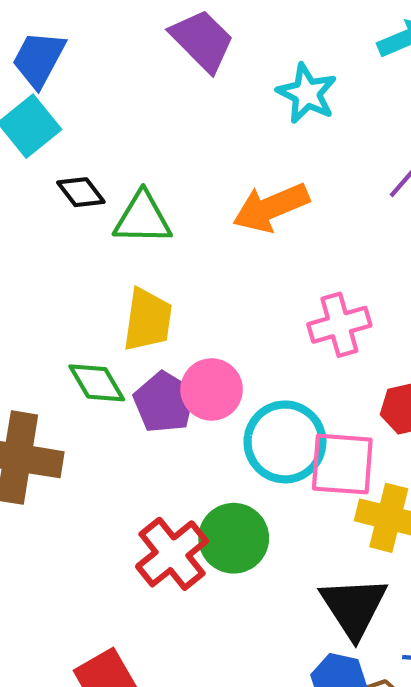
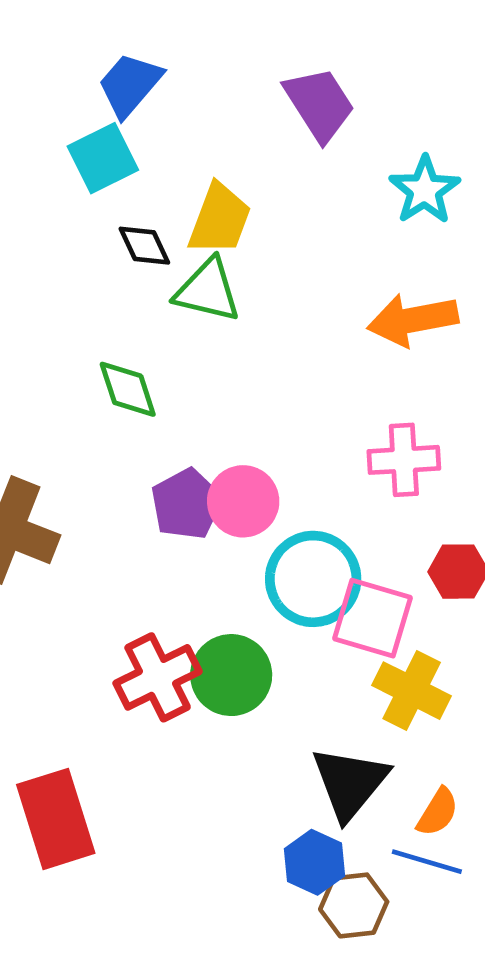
orange arrow: (271, 208) -> (413, 320), moved
yellow trapezoid: (148, 320) -> (220, 219), moved
green diamond: (97, 383) -> (128, 389), moved

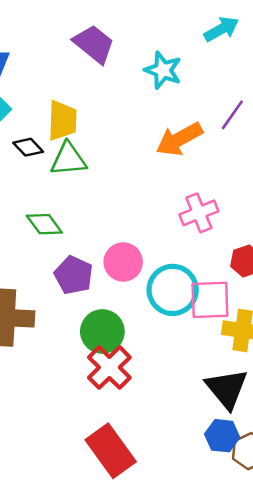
purple pentagon: (187, 504) -> (74, 275), moved
green circle: (231, 675) -> (102, 331), moved
red rectangle: (56, 819) -> (111, 451), moved

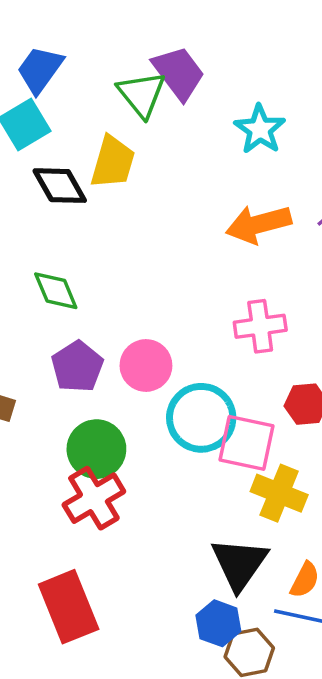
black diamond: (28, 147) -> (60, 186), size x1.4
green triangle: (68, 159) -> (142, 94), moved, turned 42

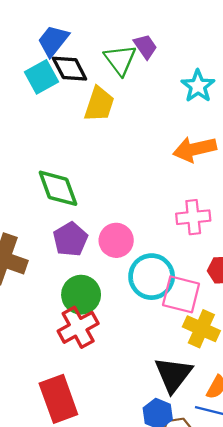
purple trapezoid: (179, 73) -> (145, 46), size x0.7
black diamond: (60, 186) -> (70, 69), moved
green diamond: (56, 291) -> (58, 188), size x1.4

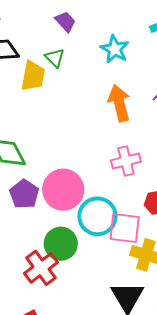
green triangle: (120, 60) -> (55, 58), moved, size x0.7
orange arrow: (195, 149) -> (119, 103), turned 96
pink circle: (116, 240) -> (63, 190), size x1.4
green circle: (81, 295) -> (61, 244), moved

